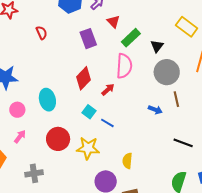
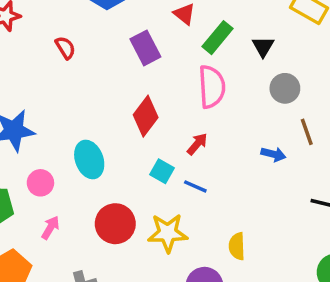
gray circle: (167, 72) -> (285, 88), size x0.7
red arrow: (108, 90) -> (197, 144), moved

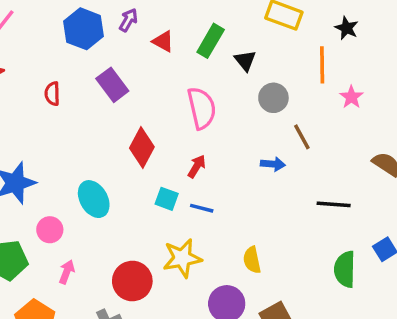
green rectangle: (217, 38) -> (211, 41), moved
red semicircle: (65, 48) -> (52, 94), turned -140
purple rectangle: (145, 48) -> (112, 85), moved
red circle: (115, 224) -> (132, 281), moved

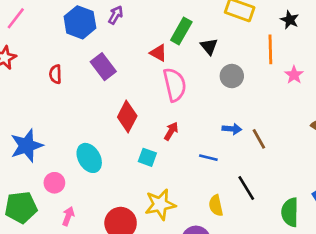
red triangle: (163, 41) -> (158, 53), moved
brown line: (302, 137) -> (259, 139), moved
black line: (334, 204) -> (246, 188), moved, turned 55
blue line: (202, 208) -> (208, 158), moved

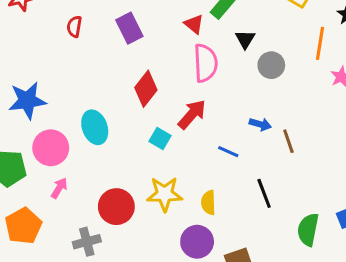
black triangle: (209, 46) -> (245, 39), moved
red arrow: (171, 131) -> (192, 114), size x1.5
pink circle: (54, 183) -> (51, 148), size x1.5
yellow semicircle: (216, 205) -> (208, 203), moved

